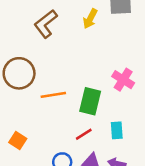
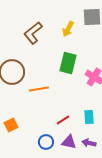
green rectangle: (90, 101) -> (68, 63), moved
orange square: (18, 141) -> (11, 125), turned 32

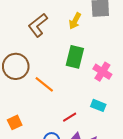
orange line: (39, 89) -> (44, 84), turned 48
cyan rectangle: (89, 117) -> (98, 105), moved, turned -64

